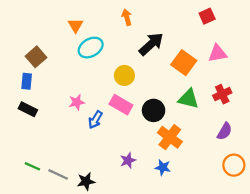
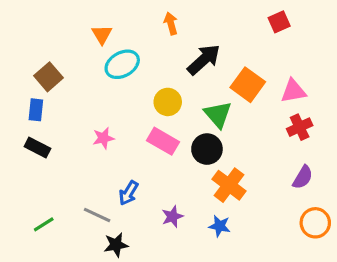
pink triangle: (218, 53) -> (293, 91), moved
green triangle: (188, 99) -> (218, 115), moved, turned 35
blue arrow: (95, 120) -> (128, 193), moved
green line: (32, 166) -> (44, 224), turned -56
gray line: (58, 174) -> (97, 215), moved

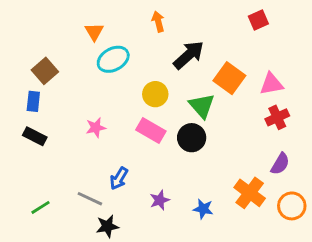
orange cross: (229, 185) -> (250, 193), moved

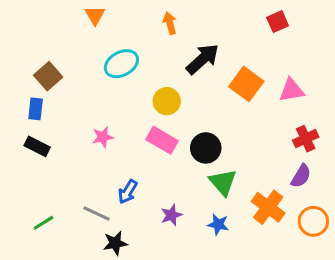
orange triangle: (94, 32) -> (95, 15), moved
green triangle: (202, 106) -> (223, 182), moved
red cross: (277, 117) -> (306, 139), moved

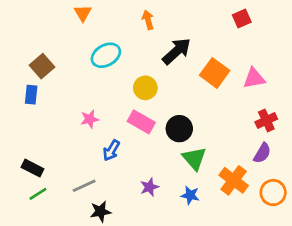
black rectangle: (37, 146) -> (33, 168), moved
blue arrow: (128, 192) -> (111, 150), moved
gray line: (96, 213) -> (84, 186), turned -50

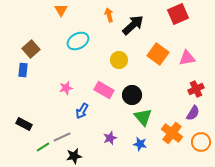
red square: (242, 19) -> (178, 14), size x1.5
black arrow: (177, 51) -> (133, 25), moved
yellow circle: (145, 88) -> (119, 60), moved
green line: (38, 194) -> (43, 147), moved

